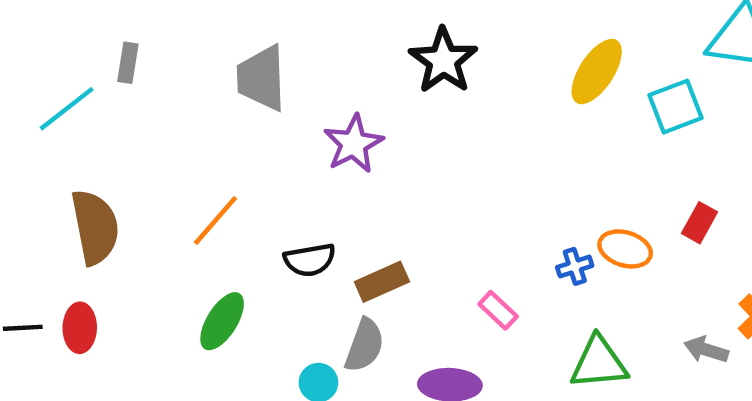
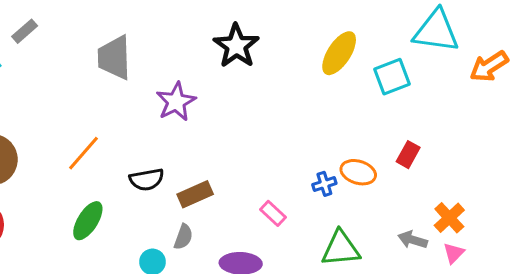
gray rectangle: (128, 63) -> (25, 31), moved, turned 40
gray semicircle: (364, 345) -> (183, 237), size x0.7

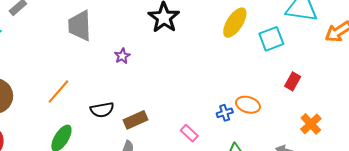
purple star: (176, 102) -> (122, 56), size x0.6
red rectangle: (408, 155) -> (293, 81), moved
orange cross: (449, 218) -> (311, 124), moved

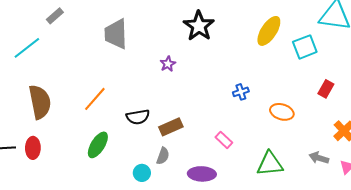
purple star: (122, 56) -> (168, 64), moved
blue cross: (225, 113) -> (241, 92), moved

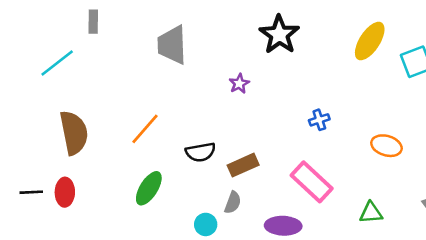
gray rectangle: (55, 16) -> (93, 22), turned -48
blue cross: (241, 92) -> (319, 120), moved
pink rectangle: (224, 140) -> (312, 182), size x1.8
green triangle: (270, 164) -> (371, 213), size x0.7

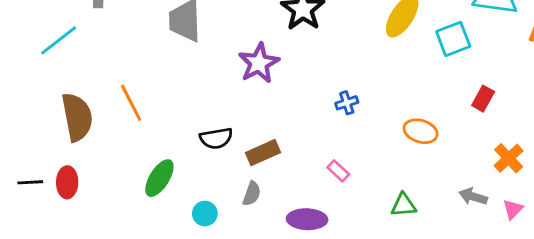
purple star: (239, 84) -> (259, 63), size x1.8
orange line: (145, 129) -> (131, 103), moved, turned -68
pink rectangle: (312, 182) -> (338, 171), size x0.5
cyan circle: (206, 224) -> (205, 214), moved

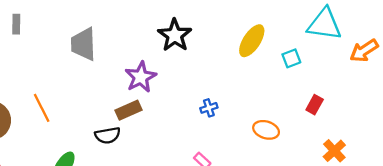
cyan square: (453, 39) -> (291, 58), size x0.7
brown rectangle: (263, 153) -> (129, 110), moved

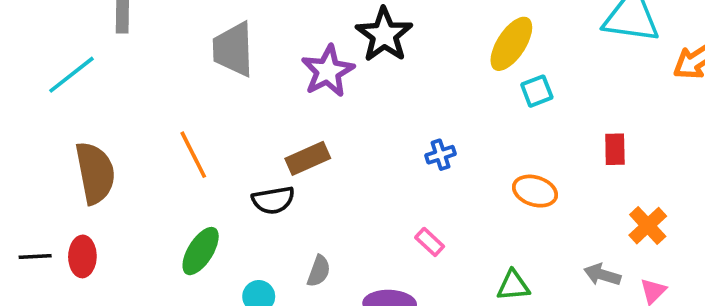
cyan square: (291, 58) -> (537, 91), moved
purple star: (141, 77) -> (328, 71), moved
red rectangle: (315, 105) -> (615, 149), turned -30
orange line: (42, 108) -> (193, 155), moved

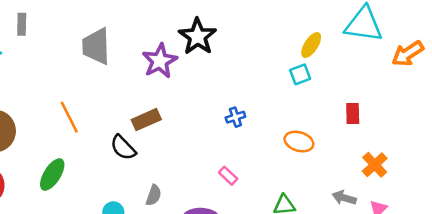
yellow ellipse: (511, 44) -> (311, 45), moved, size x0.7
black semicircle: (273, 200) -> (123, 148), turned 56
green ellipse: (201, 251) -> (52, 175), moved

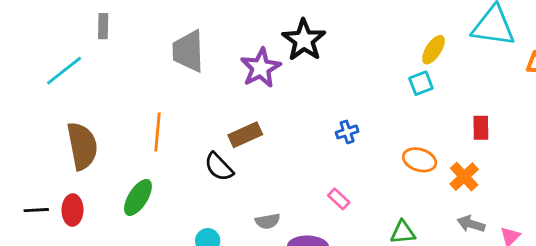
orange line: (69, 117) -> (157, 132), turned 32
orange cross: (375, 165) -> (464, 177), moved
gray semicircle: (154, 195) -> (268, 221), moved, turned 60

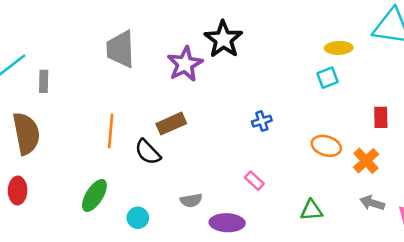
gray rectangle: (103, 26) -> (44, 81), moved
yellow ellipse: (433, 50) -> (339, 48), turned 55
orange line: (157, 132) -> (111, 131), moved
green ellipse: (138, 197) -> (94, 195), moved

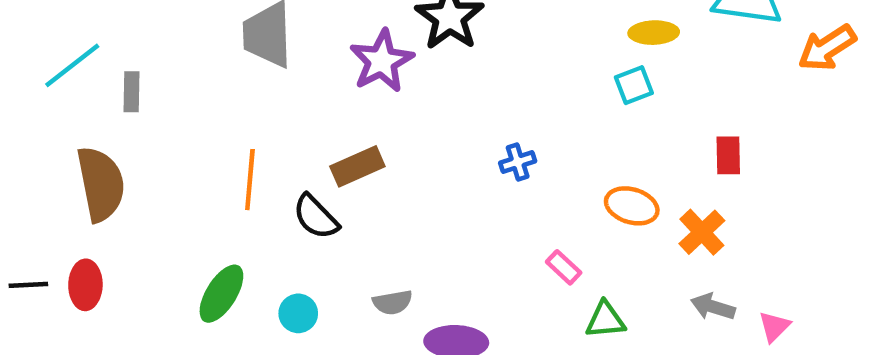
pink rectangle: (254, 181) -> (564, 267), moved
cyan circle: (138, 218) -> (298, 313), moved

